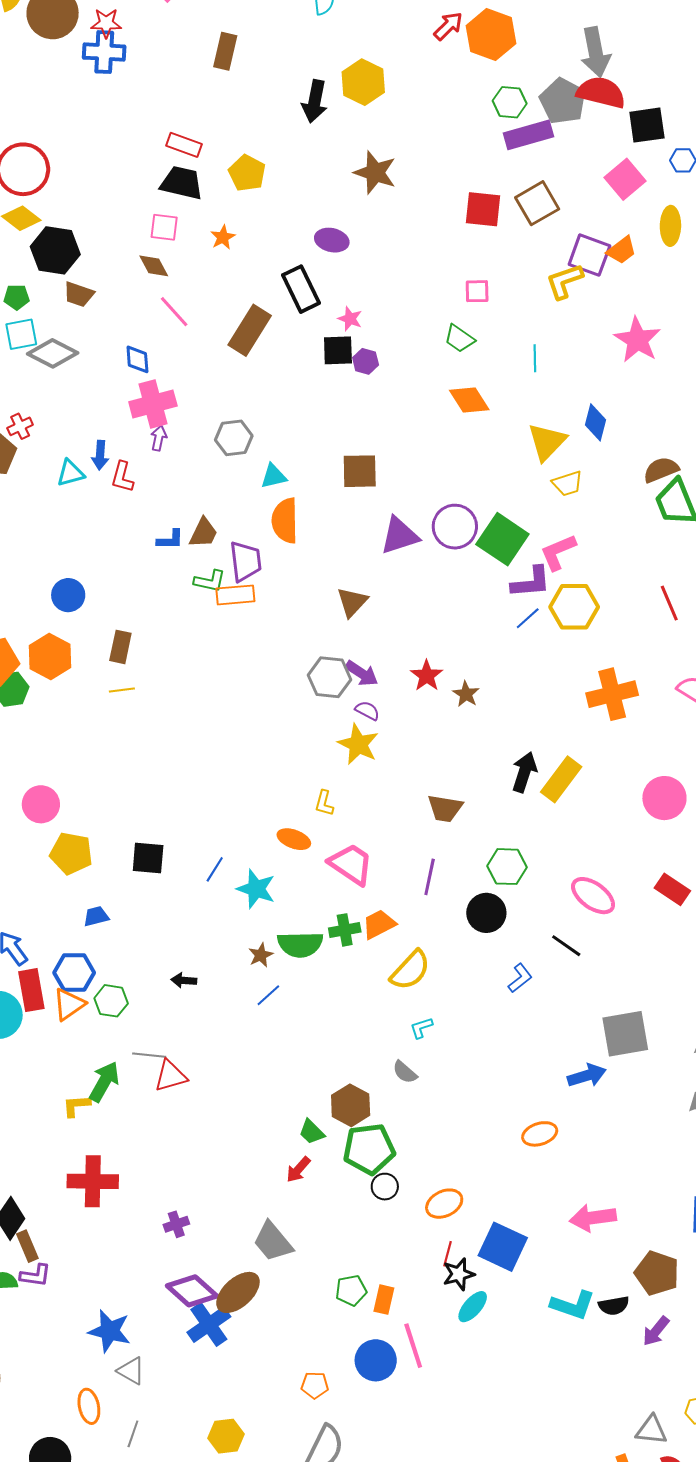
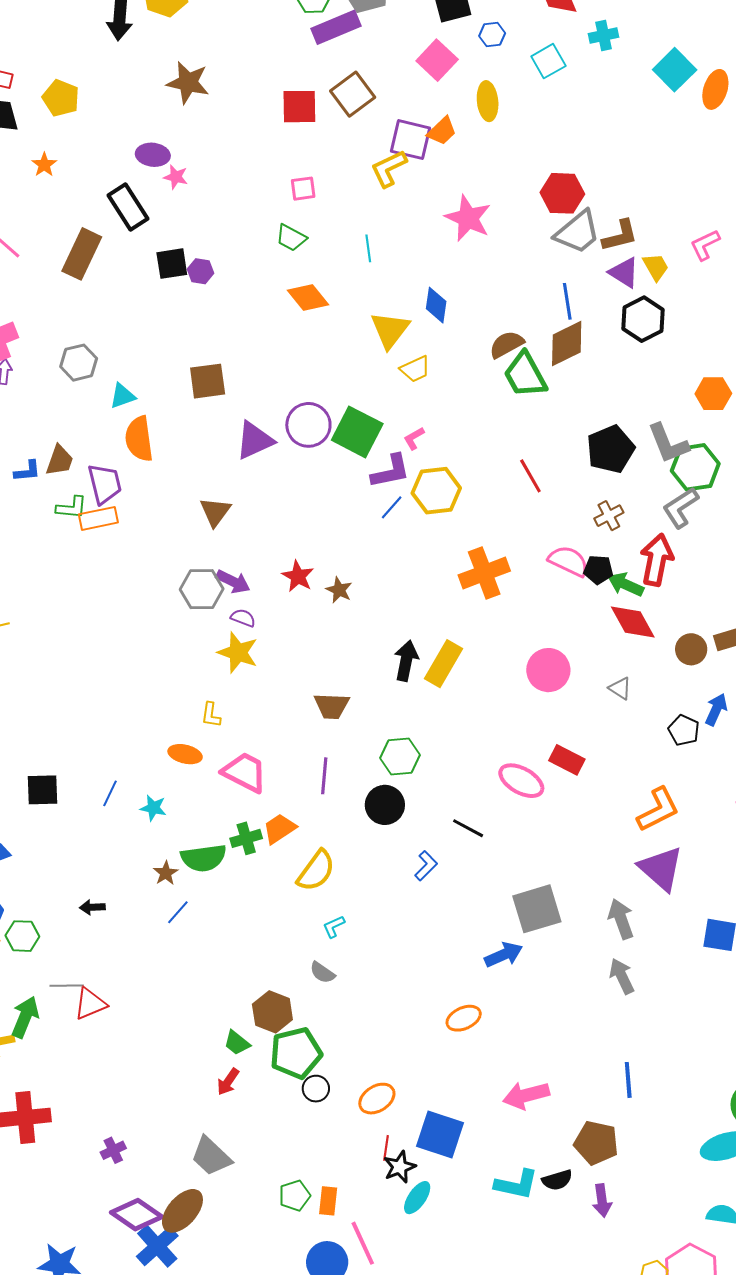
pink star: (350, 319) -> (176, 177), moved
pink L-shape: (558, 552) -> (414, 438), size x0.6
cyan star: (256, 889) -> (153, 808), size x0.7
pink ellipse: (593, 896) -> (521, 781), moved
purple arrow: (656, 1331) -> (602, 1200), turned -40

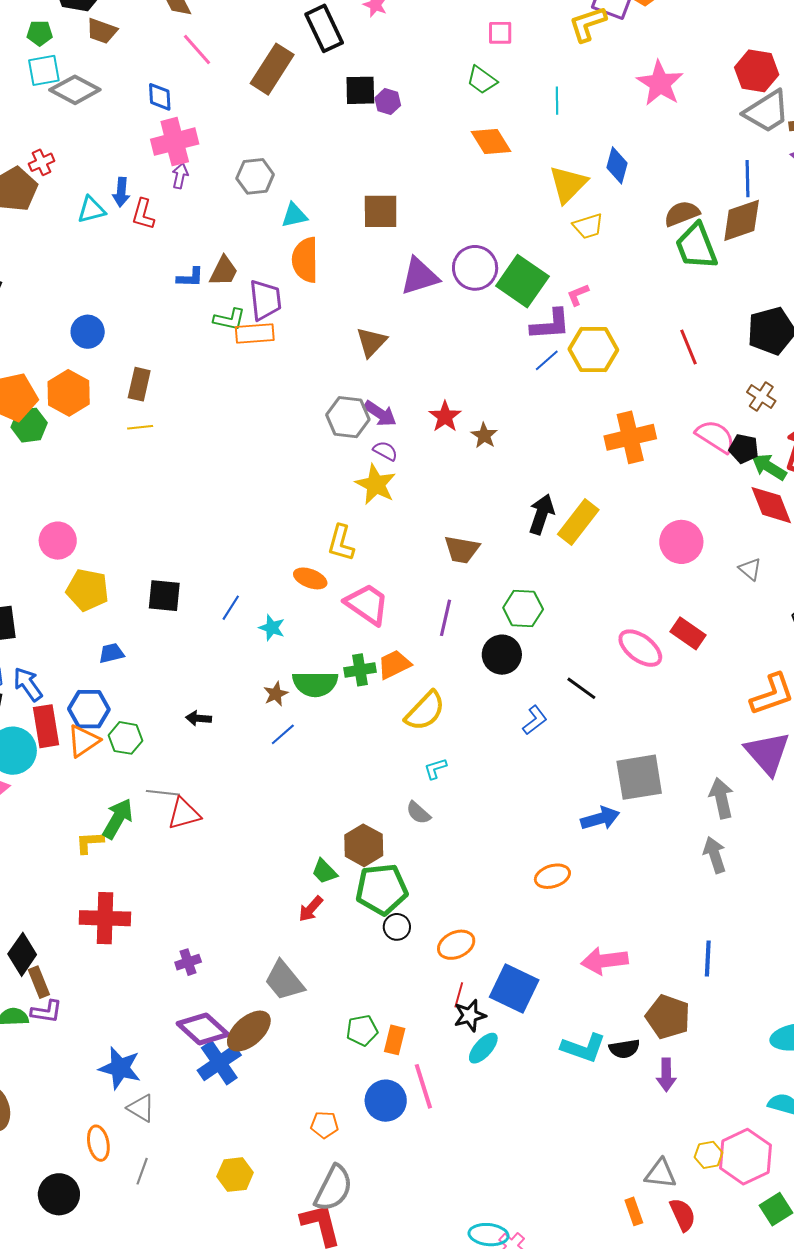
brown cross: (609, 516) -> (761, 396), turned -36
yellow L-shape: (211, 715) -> (341, 543), size x1.4

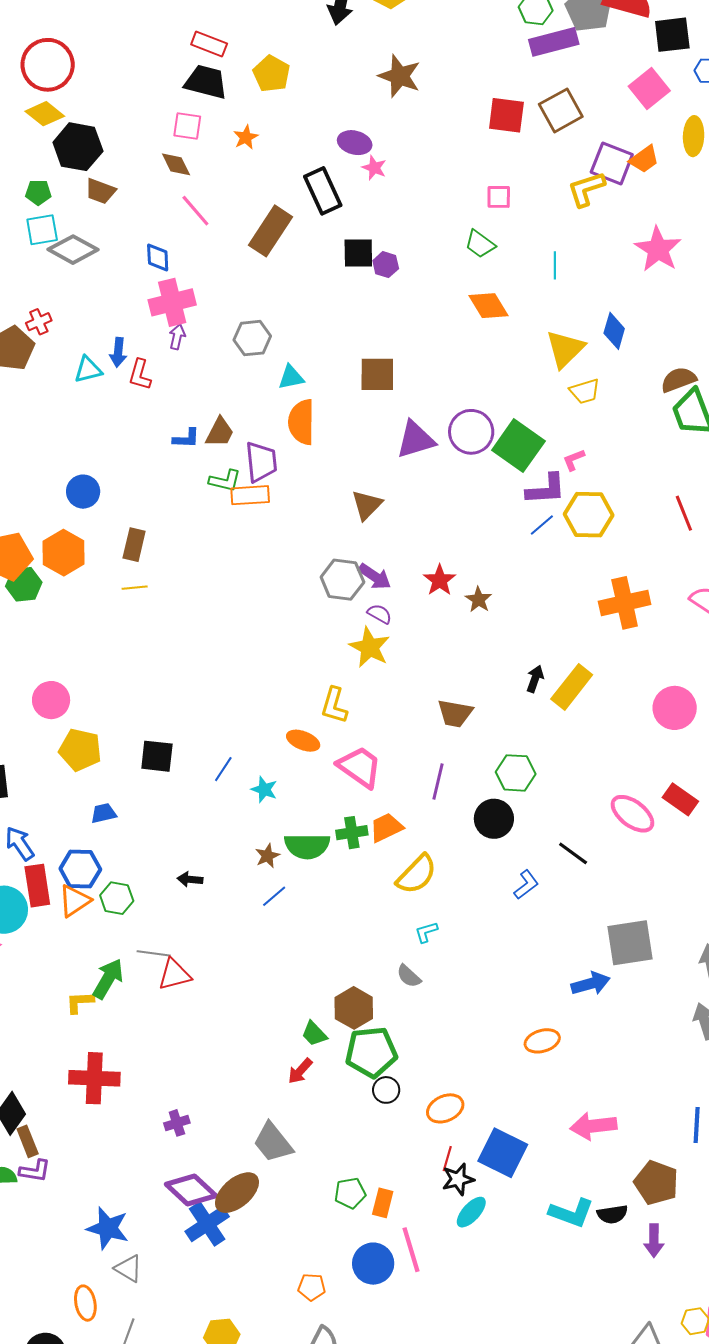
black arrow: (541, 514) -> (535, 679), size x0.7

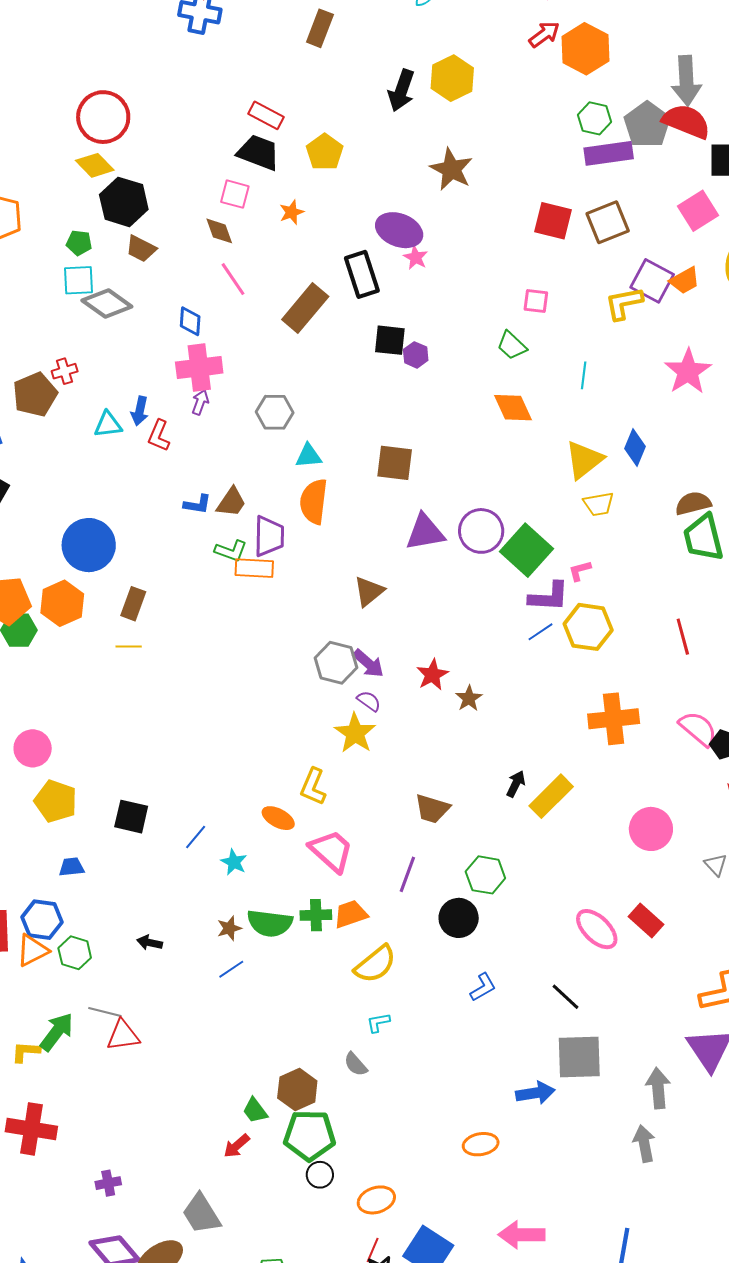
purple ellipse: (355, 143) -> (399, 230), size x1.4
blue circle: (83, 492) -> (89, 545), size x1.6
black line: (573, 853) -> (566, 997), moved

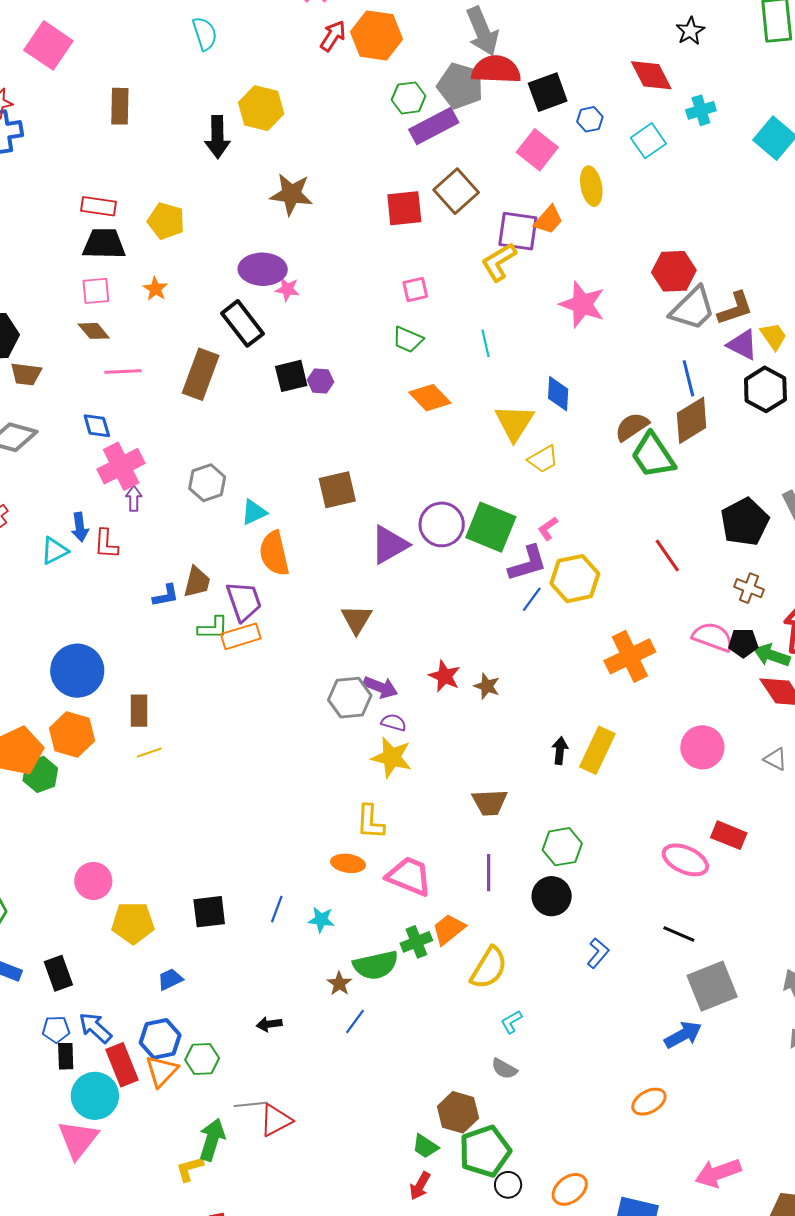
pink line: (233, 279) -> (123, 371), turned -39

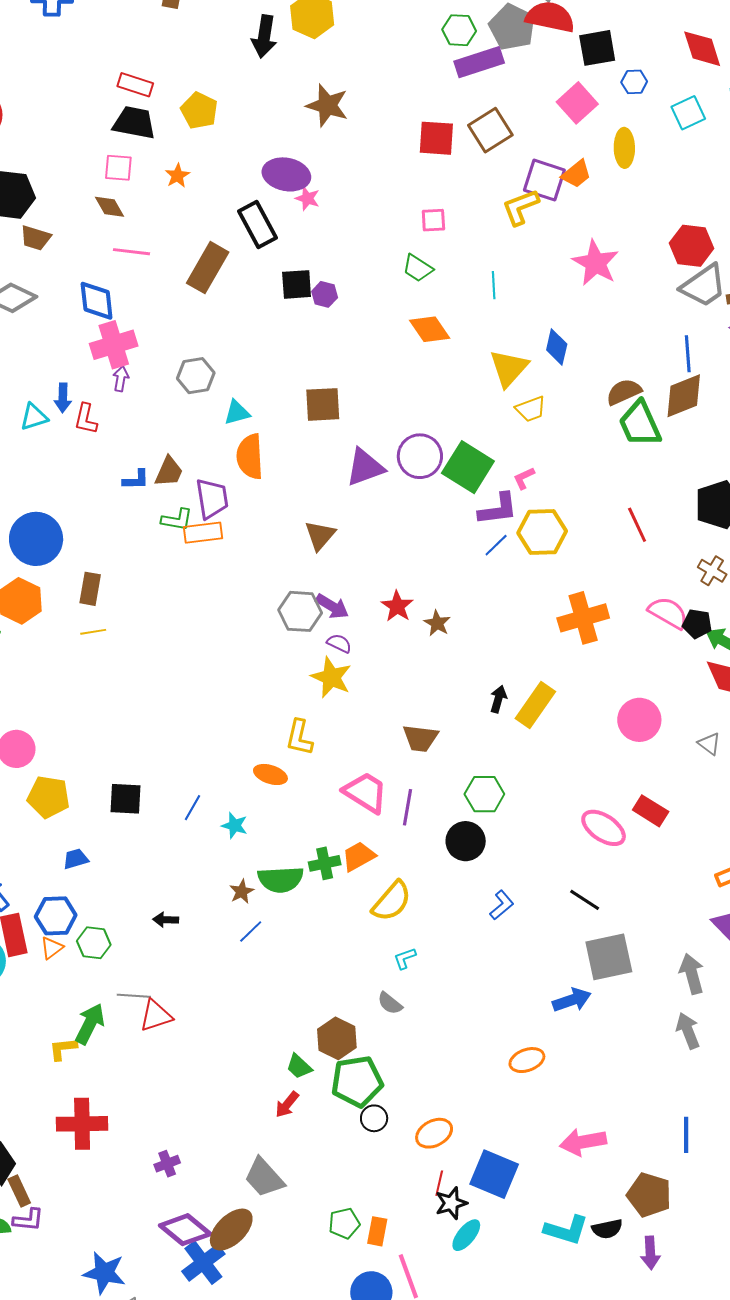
blue diamond: (97, 426) -> (97, 301), size x1.4
pink trapezoid: (409, 876) -> (365, 792), moved
orange triangle: (162, 1071) -> (52, 948), size x0.7

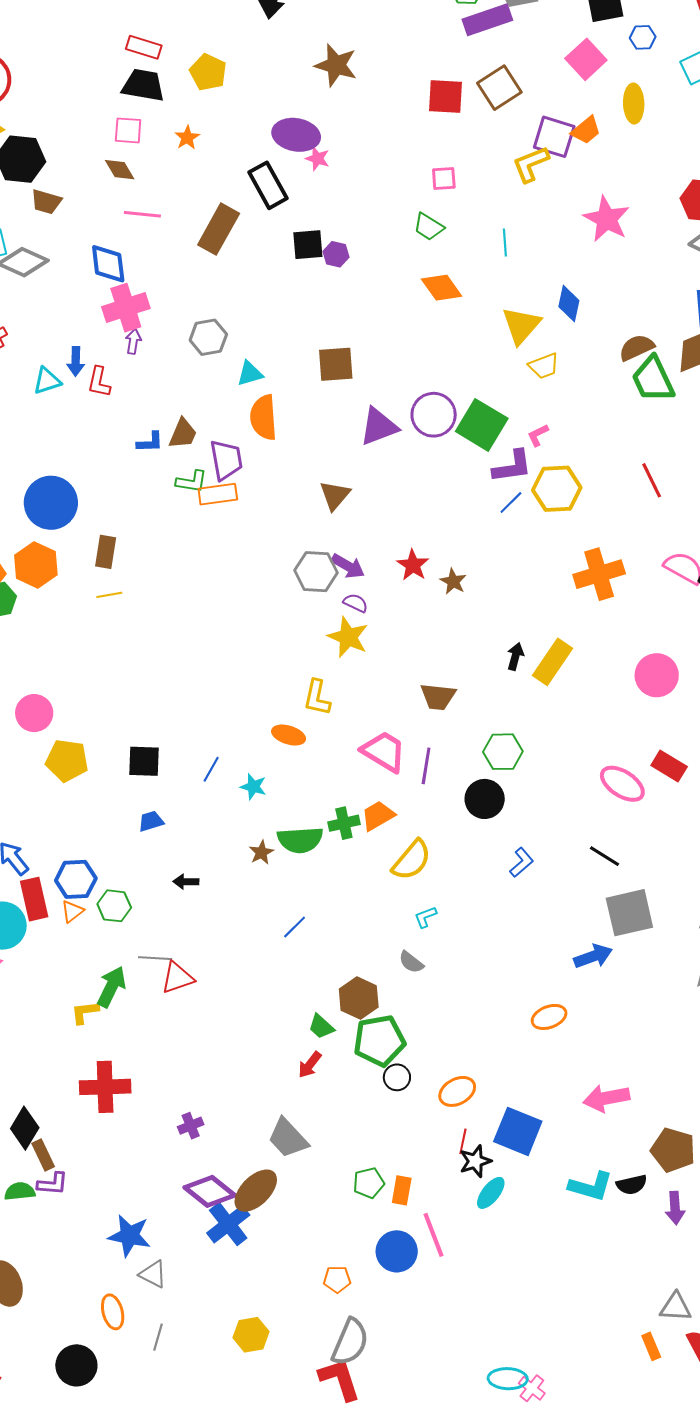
blue trapezoid: (76, 859) -> (151, 821), moved
blue line: (251, 932) -> (295, 927), moved

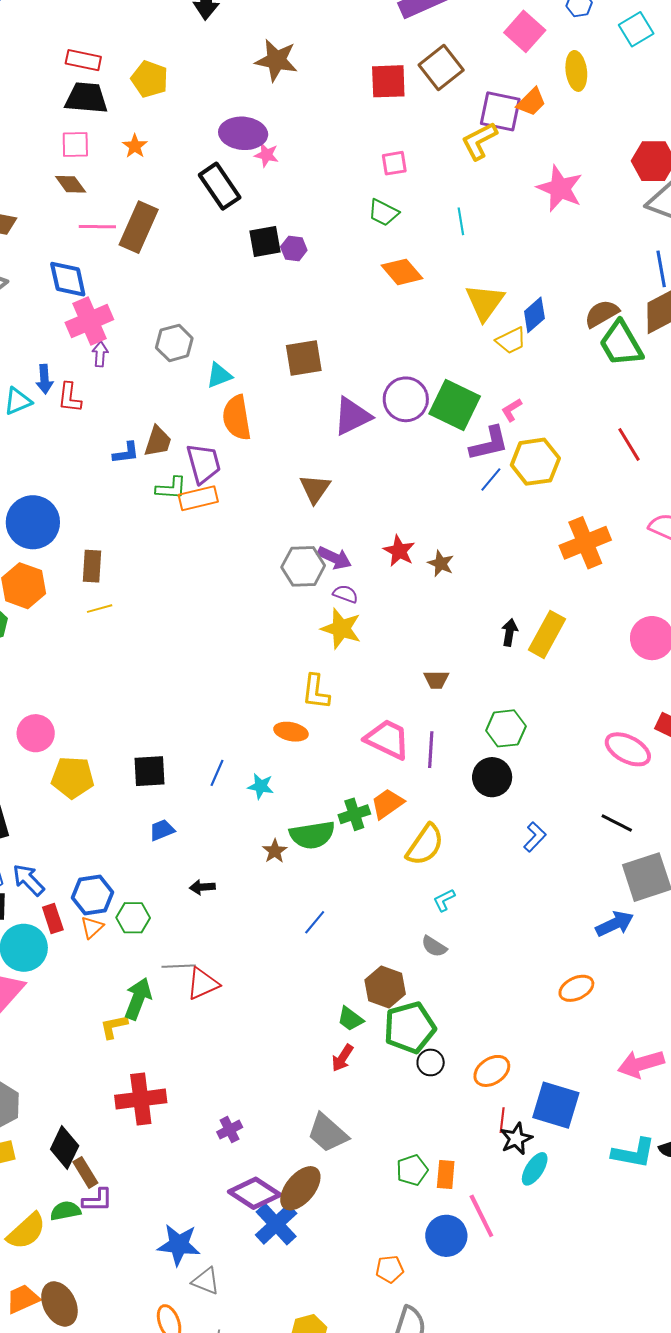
brown rectangle: (219, 229) -> (139, 227), moved
blue diamond: (569, 304) -> (534, 315), moved, turned 42
brown trapezoid: (438, 697) -> (436, 680), size x0.7
red rectangle: (34, 899) -> (53, 918), size x0.7

